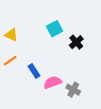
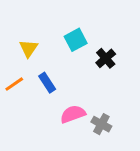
yellow triangle: (11, 35) -> (29, 48), moved, turned 40
blue rectangle: (34, 71) -> (47, 83), moved

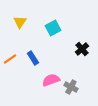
yellow triangle: (29, 48) -> (20, 22), moved
black cross: (106, 58) -> (82, 49), moved

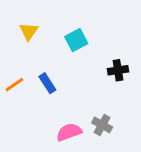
black cross: (82, 49) -> (118, 70), turned 32
pink semicircle: (51, 80) -> (69, 132), moved

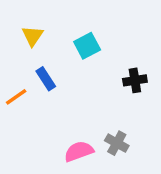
blue rectangle: (47, 83) -> (46, 79), moved

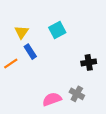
yellow triangle: (33, 36) -> (22, 32), moved
black cross: (135, 80) -> (89, 62), moved

